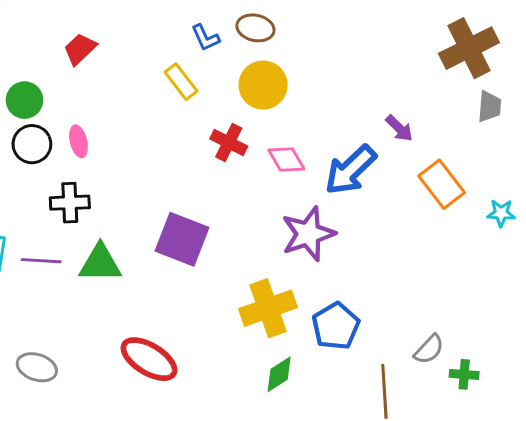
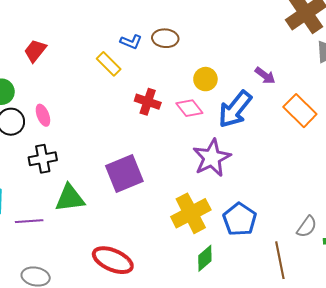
brown ellipse: (255, 28) -> (165, 38), moved
blue L-shape: (205, 38) -> (131, 42), moved, turned -35
yellow circle: (263, 85) -> (205, 79), moved, size x0.7
purple square: (182, 239) -> (124, 174), turned -36
purple line: (41, 261) -> (29, 221), moved

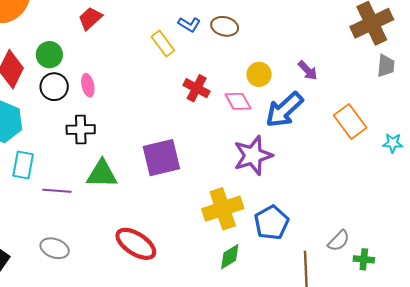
purple arrow: (265, 76) -> (308, 70), moved

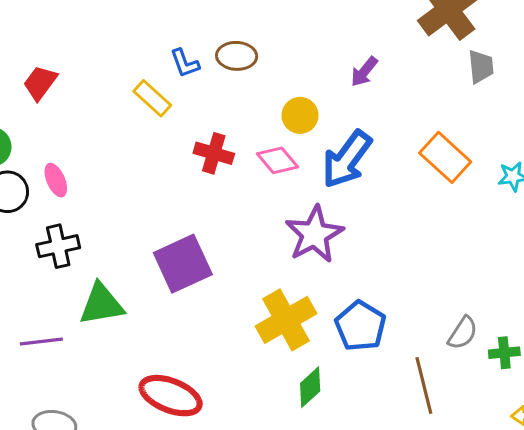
blue L-shape: (189, 24) -> (185, 63), turned 50
purple arrow: (308, 70) -> (364, 72), moved, turned 95

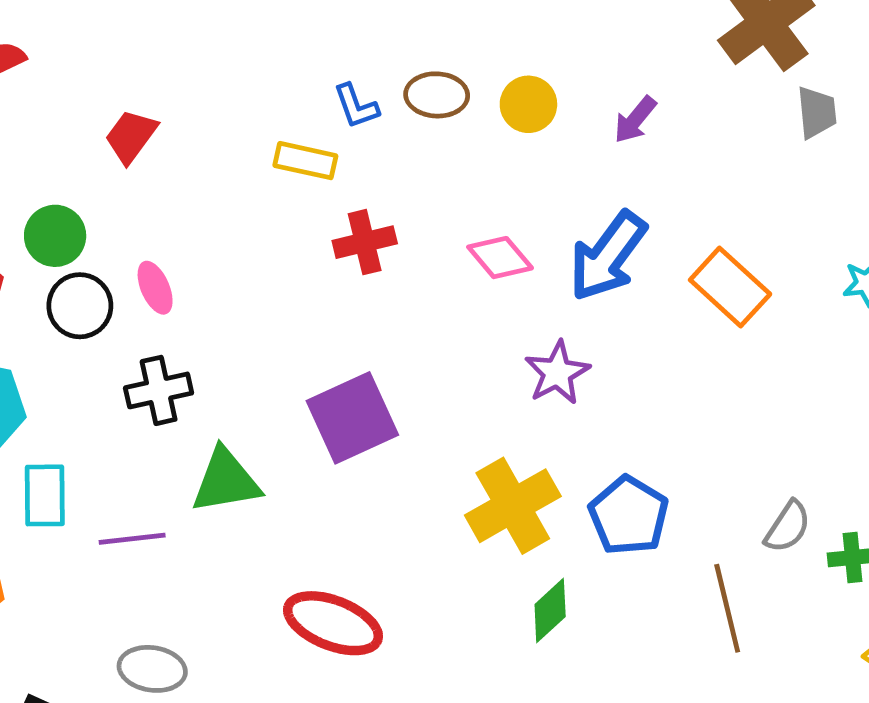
yellow rectangle: (152, 98) -> (305, 161), turned -30
yellow circle: (300, 115) -> (528, 104), moved
red cross: (214, 153) -> (365, 242), moved, turned -30
orange rectangle: (445, 157) -> (730, 287), moved
purple star: (314, 234) -> (557, 373), size x0.7

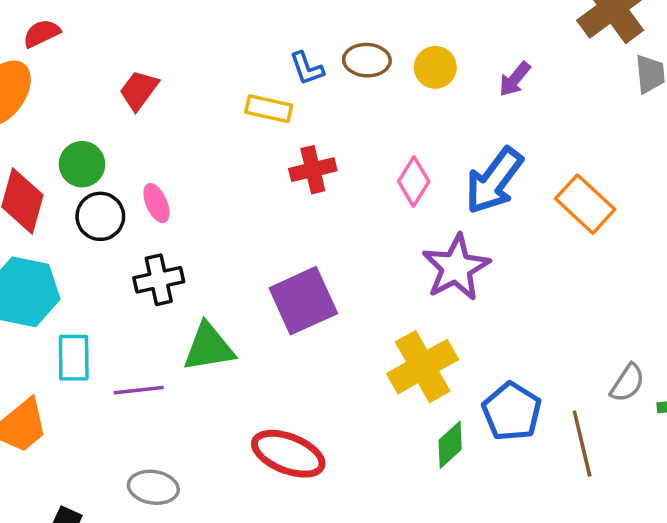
pink diamond: (500, 258) -> (414, 182), turned 72
purple star: (557, 373) -> (456, 268), size x1.4
blue pentagon: (629, 516) -> (512, 411), moved

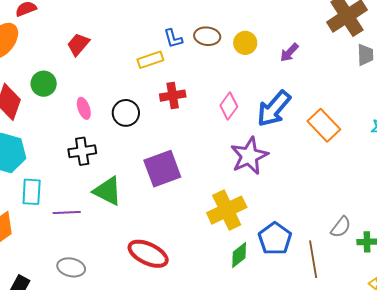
yellow rectangle: (269, 109) -> (150, 60), turned -35
black circle: (100, 216) -> (126, 113), moved
green triangle: (209, 347) -> (108, 191), turned 32

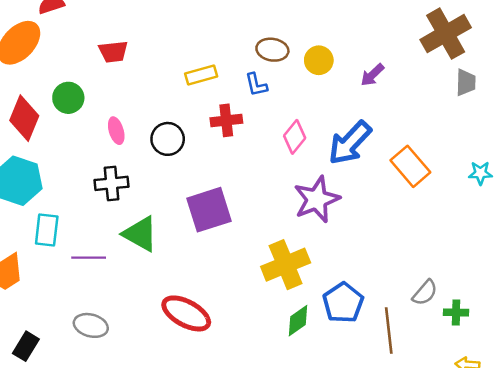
blue L-shape: (173, 39) -> (256, 85), moved
red trapezoid: (78, 44) -> (113, 52), turned -140

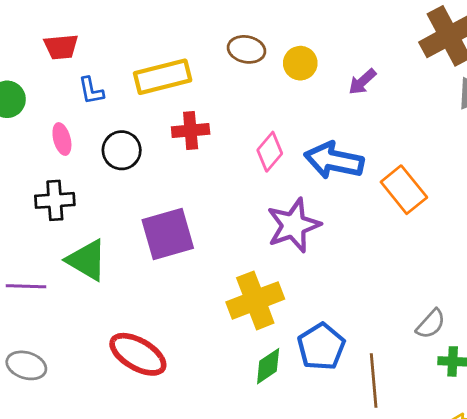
yellow rectangle: (201, 75) -> (163, 77), size x1.5
blue L-shape: (256, 85) -> (91, 91), moved
blue arrow: (350, 143) -> (334, 160), turned 57
gray semicircle: (425, 293) -> (431, 324), moved

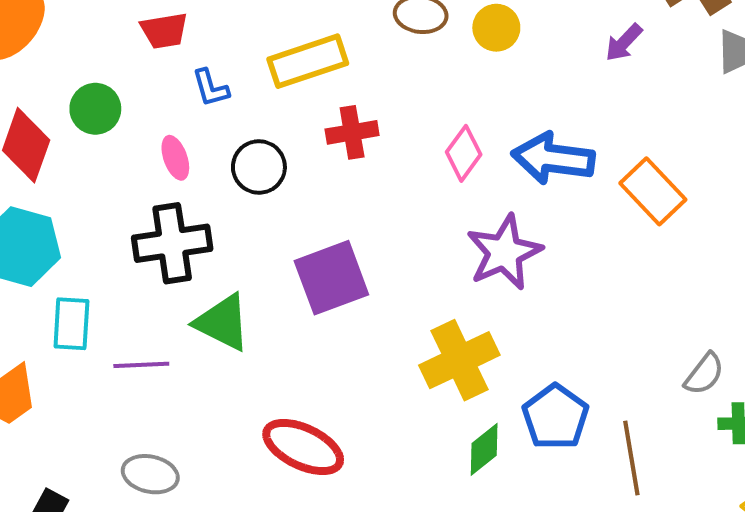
purple arrow: (362, 82) -> (624, 43), moved
black cross: (55, 200) -> (172, 243), size x1.4

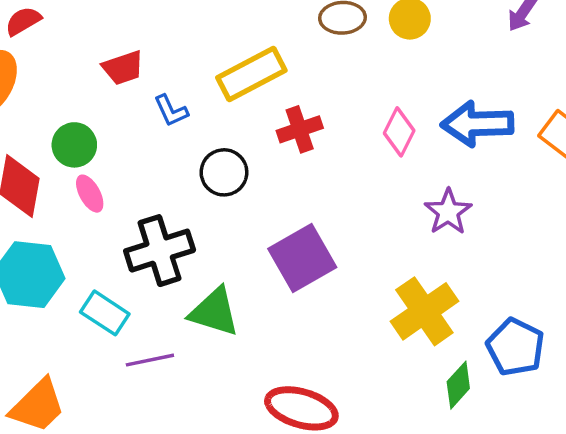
pink ellipse: (175, 158) -> (90, 194), moved
purple star: (504, 252) -> (448, 212), size x0.7
cyan rectangle: (71, 324) -> (105, 313), moved, turned -51

